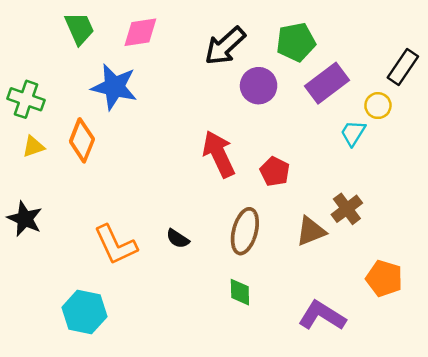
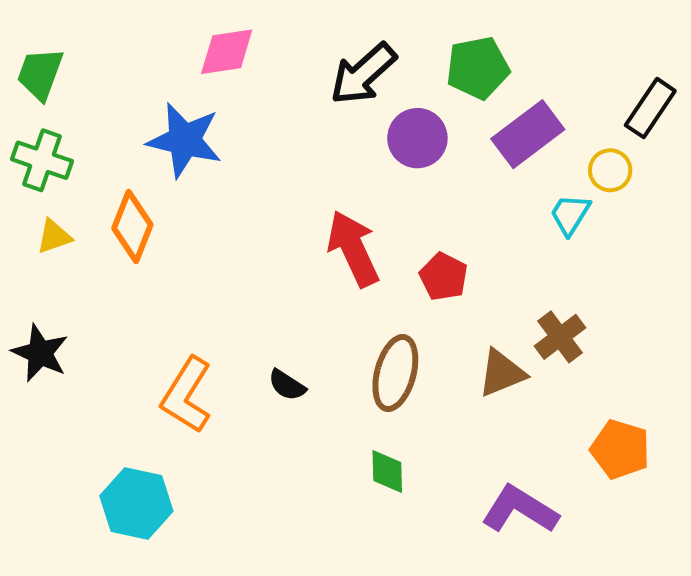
green trapezoid: (79, 28) -> (40, 74), moved, turned -136
orange L-shape: (116, 245) -> (187, 395), turned 57

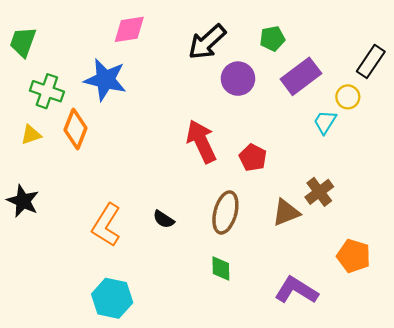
green pentagon: (478, 68) -> (272, 39), size x0.7
green cross: (42, 160) -> (47, 91), moved
cyan hexagon: (136, 504) -> (112, 298), moved

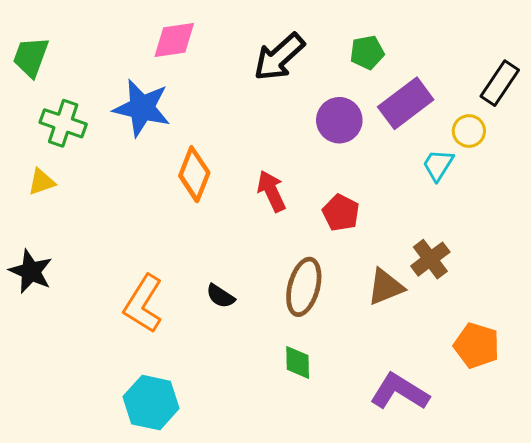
purple circle: (238, 79) -> (339, 120), moved
orange diamond: (76, 129) -> (194, 174), moved
red arrow: (201, 142) -> (271, 191), size x0.7

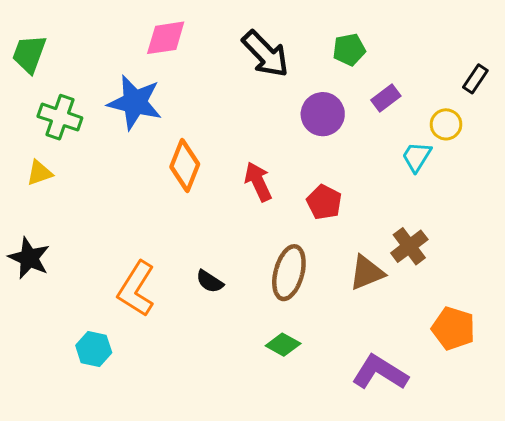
black arrow: (279, 57) -> (265, 54), turned -92
black rectangle: (500, 83) -> (475, 79), size x0.7
purple rectangle: (406, 103) -> (386, 98), size x0.6
green diamond: (298, 362) -> (283, 345), turned -60
cyan hexagon: (151, 403) -> (94, 349), moved, size x0.7

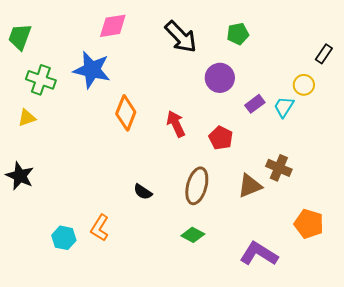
purple rectangle: (386, 98) -> (255, 104), moved
brown cross: (409, 246) -> (279, 168), turned -30
orange L-shape: (136, 289) -> (100, 228), moved, size x0.7

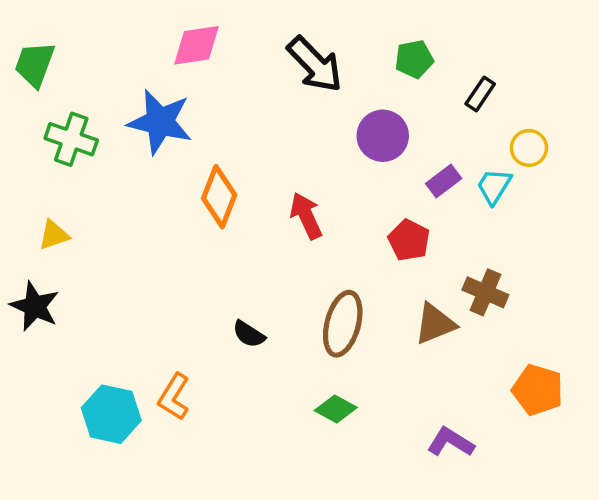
black rectangle: (324, 54) -> (480, 94), moved
yellow triangle: (27, 118) -> (54, 235), moved
red pentagon: (221, 138) -> (409, 240), moved
cyan hexagon: (64, 238) -> (111, 414), size x1.4
purple L-shape: (259, 254) -> (451, 442), size x0.7

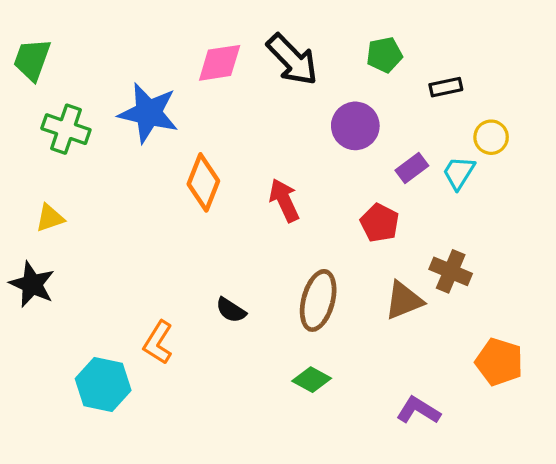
pink diamond: (197, 45) -> (220, 63), moved
black rectangle: (480, 94) -> (446, 87), turned 44
orange L-shape: (174, 397) -> (158, 342), moved

